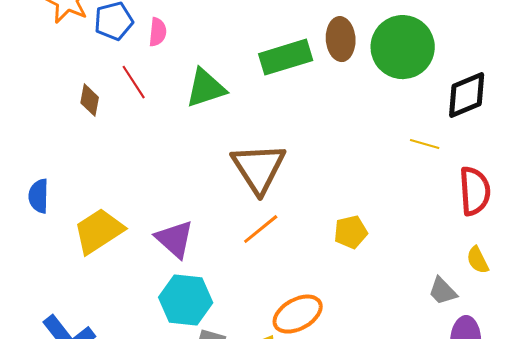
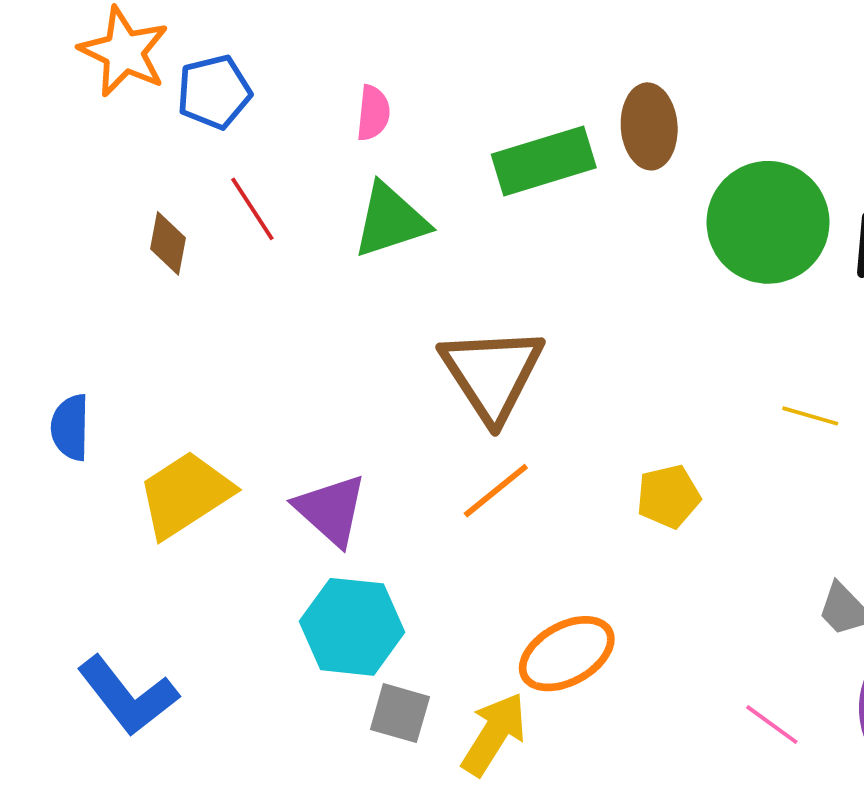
pink semicircle: (158, 32) -> (373, 113), moved
green circle: (403, 47) -> (768, 222), moved
yellow line: (425, 144) -> (810, 416), moved

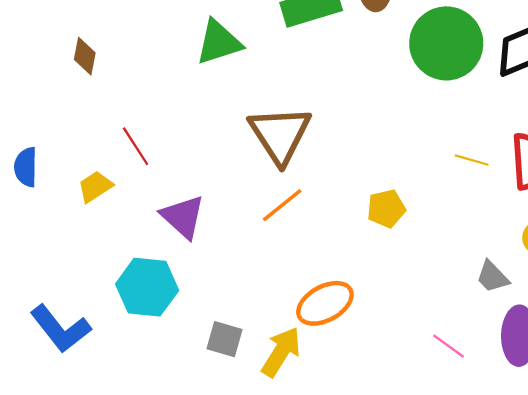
red line: (252, 209) -> (136, 146), moved
yellow trapezoid: (185, 495) -> (95, 187), moved, size x0.6
cyan hexagon: (352, 627) -> (147, 287), moved

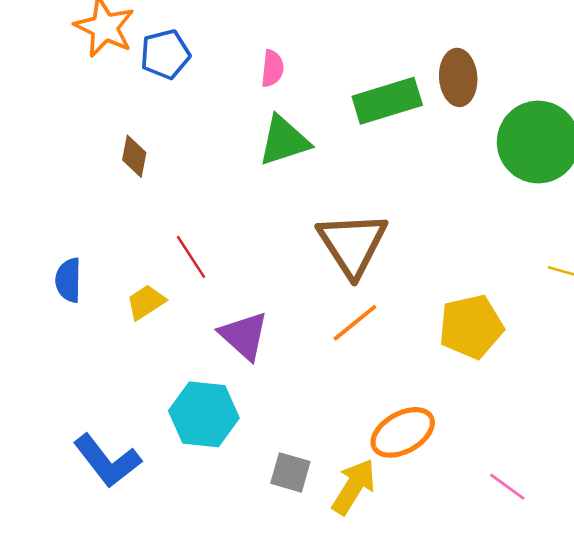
yellow pentagon: (386, 209) -> (471, 327), size x1.5
pink line: (449, 346) -> (507, 487), moved

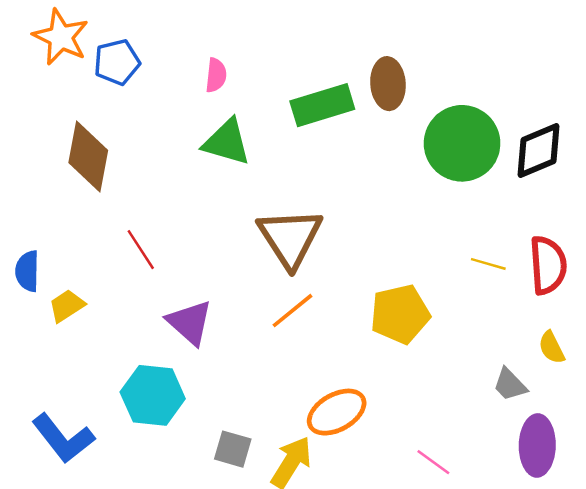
green triangle: (284, 141) -> (227, 142), turned 34
brown diamond: (134, 156) -> (88, 156), size x1.8
yellow trapezoid: (146, 302) -> (67, 306), moved

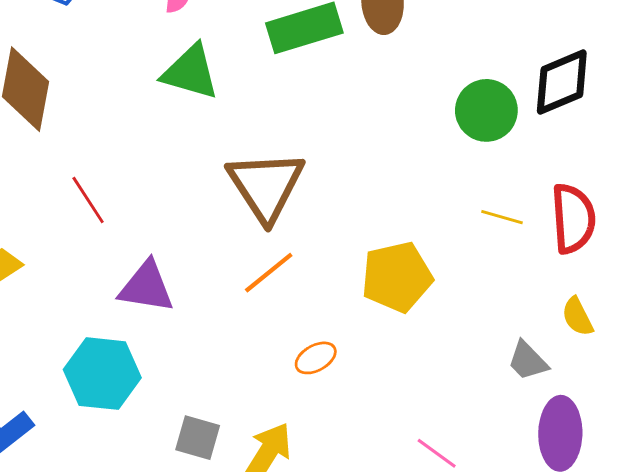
green circle: (462, 143) -> (486, 110), moved, size x0.7
purple triangle: (190, 322) -> (146, 287), turned -33
orange ellipse: (337, 412) -> (316, 358), moved, size x0.6

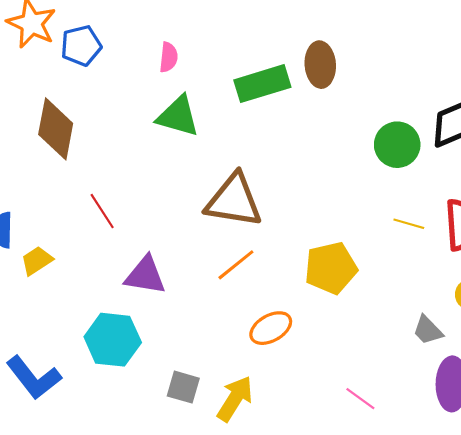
brown triangle: (266, 186) -> (234, 201), turned -48
orange ellipse: (316, 358) -> (271, 328), size x1.4

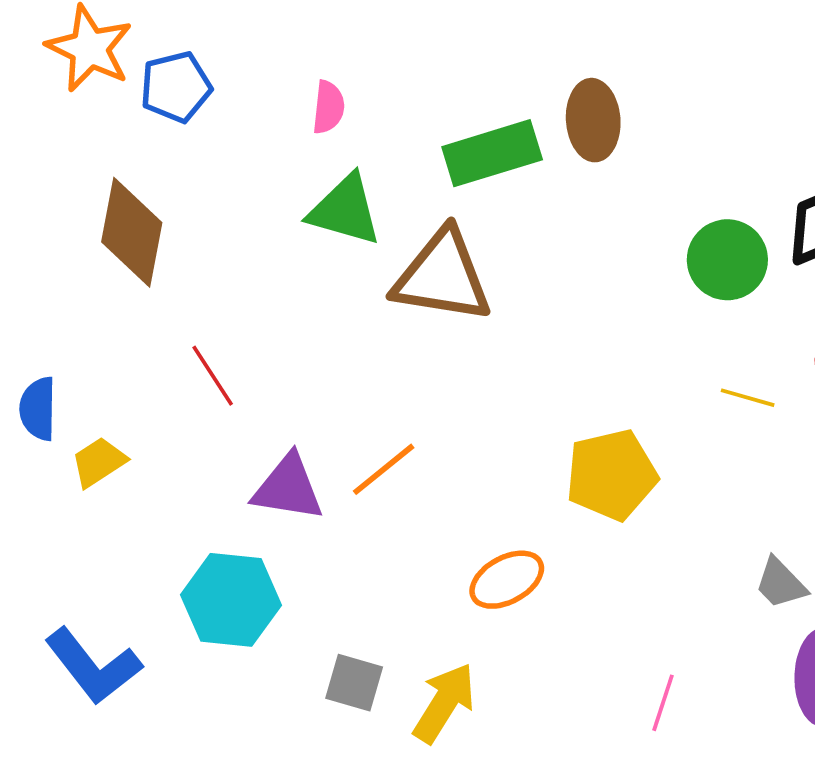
brown triangle: (234, 201) -> (442, 276), moved
orange line: (236, 265) -> (384, 469), moved
pink line: (360, 399) -> (663, 703), turned 72

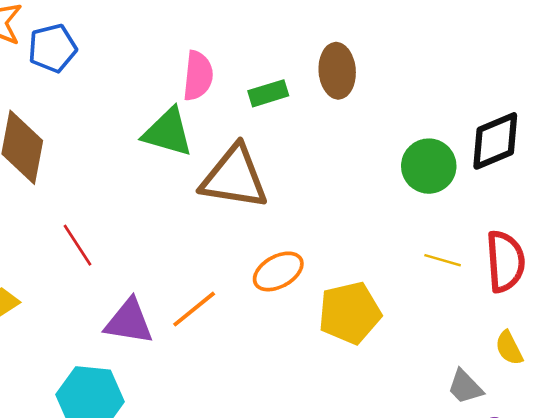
pink semicircle: (328, 107) -> (198, 76), moved, size x1.4
green rectangle: (492, 153) -> (268, 93), size x0.6
orange ellipse: (507, 580) -> (278, 271), moved

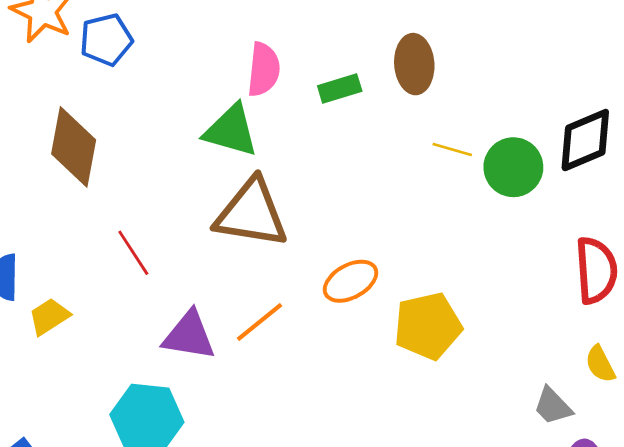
brown triangle: (234, 177) -> (251, 213), moved
yellow line: (443, 260) -> (452, 150), moved

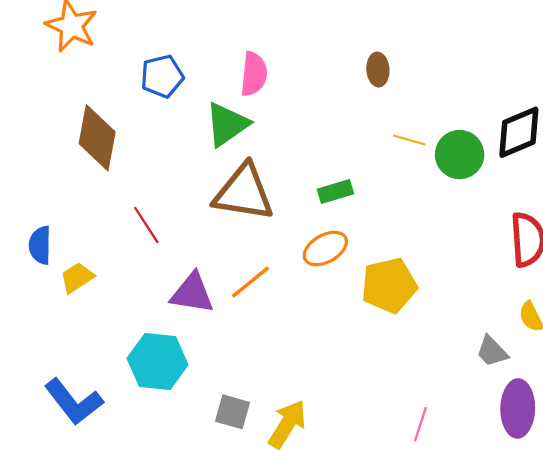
blue pentagon: (106, 40) -> (162, 76), moved
brown ellipse: (414, 64) -> (378, 70), size x0.7
green rectangle: (340, 88) -> (335, 191), moved
green triangle: (231, 131) -> (227, 124), turned -51

